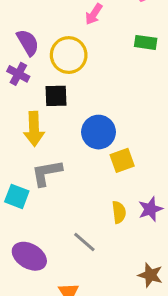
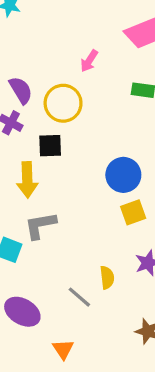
blue circle: (99, 132) -> (123, 175), moved
yellow square: (122, 160) -> (133, 212), moved
yellow semicircle: (119, 212) -> (107, 278), moved

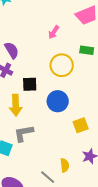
yellow circle: (63, 103) -> (62, 65), moved
blue circle: (123, 175) -> (58, 101), moved

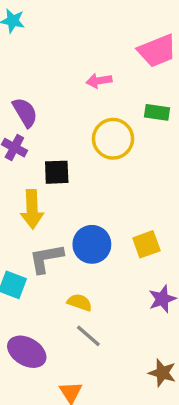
pink arrow: (54, 32) -> (99, 81), turned 48
blue circle: (58, 101) -> (92, 244), moved
yellow semicircle: (65, 165) -> (80, 302), moved, turned -64

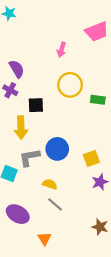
pink arrow: (99, 81) -> (62, 50), turned -64
green rectangle: (157, 112) -> (98, 100), moved
yellow square: (146, 244) -> (91, 159), moved

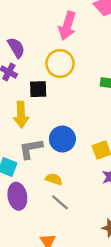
pink arrow: (62, 50) -> (67, 26), size x1.6
yellow circle: (70, 85) -> (60, 63), moved
purple ellipse: (18, 214) -> (17, 196), moved, turned 50

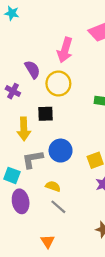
purple semicircle: (16, 48) -> (32, 69), moved
black square: (38, 89) -> (45, 114), moved

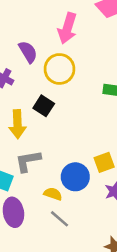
black square: (45, 114) -> (44, 106), turned 35
blue circle: (61, 151) -> (75, 177), moved

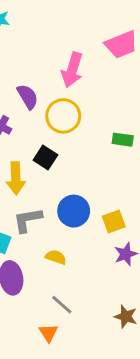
blue circle: (75, 177) -> (74, 211), moved
gray line: (59, 219) -> (62, 305), moved

